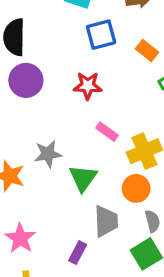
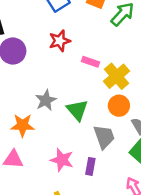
pink rectangle: (107, 132) -> (91, 62), moved
pink star: (20, 238) -> (62, 160), moved

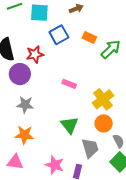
red star: (60, 41) -> (35, 54), moved
pink rectangle: (91, 62) -> (69, 84), moved
gray star: (46, 100) -> (25, 105), moved, turned 30

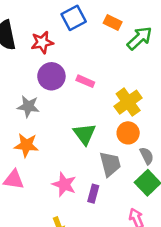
purple circle: (20, 74) -> (51, 76), moved

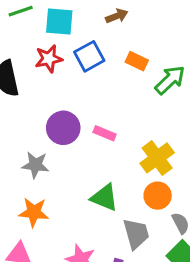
red star: (42, 42) -> (49, 59), moved
green triangle: (84, 134) -> (104, 198), turned -30

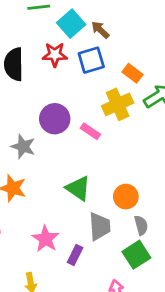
brown arrow: (117, 16) -> (100, 30), moved, turned -126
cyan square: (59, 22) -> (71, 24), turned 32
yellow cross: (157, 158) -> (118, 104), moved

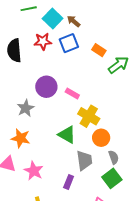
yellow cross: (118, 104) -> (89, 116), moved, turned -30
gray star: (23, 147) -> (26, 108), turned 30
pink star: (46, 239) -> (34, 171), moved

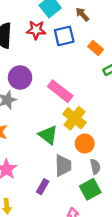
brown arrow: (74, 21) -> (82, 14), moved
purple circle: (46, 87) -> (20, 78), moved
pink rectangle: (72, 94) -> (60, 91), size x1.6

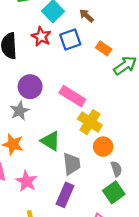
red star: (36, 30) -> (41, 37), turned 30
green triangle: (48, 135) -> (50, 141), moved
gray trapezoid: (63, 166) -> (72, 164), moved
purple rectangle: (43, 187) -> (65, 195), size x1.5

